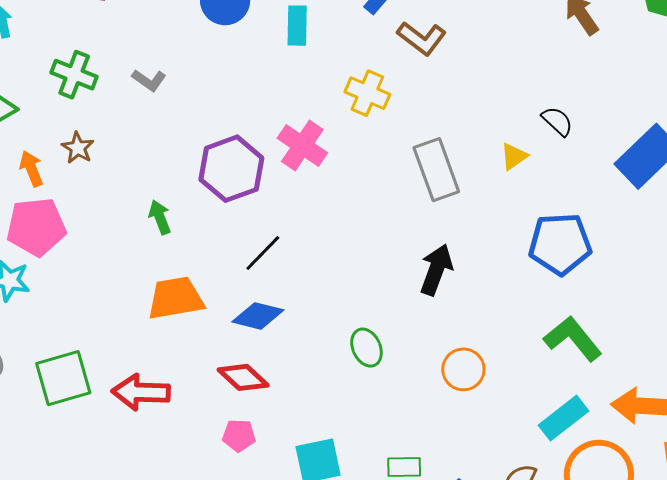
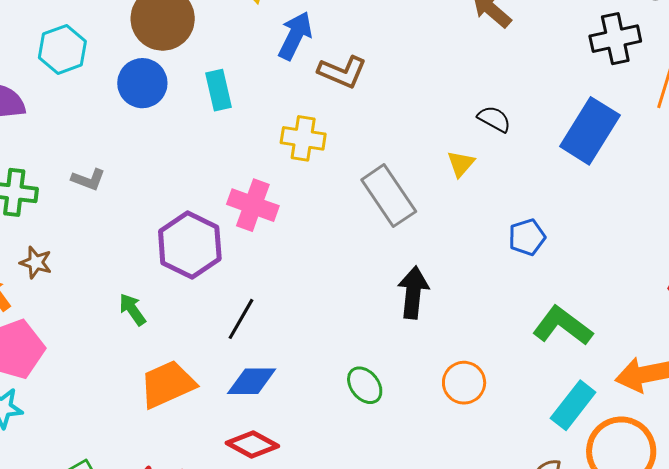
blue pentagon: (560, 244) -> (527, 237), size x0.6

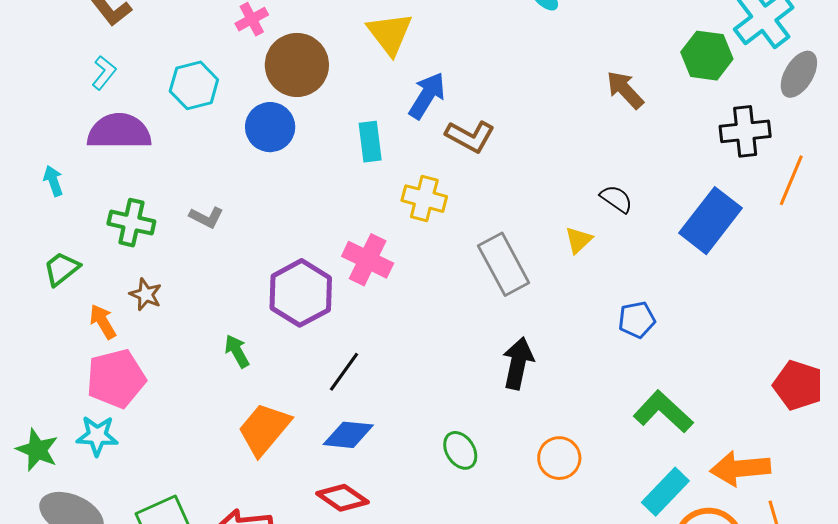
cyan rectangle: (219, 90) -> (370, 142), moved
orange trapezoid: (167, 384) -> (264, 429), turned -32

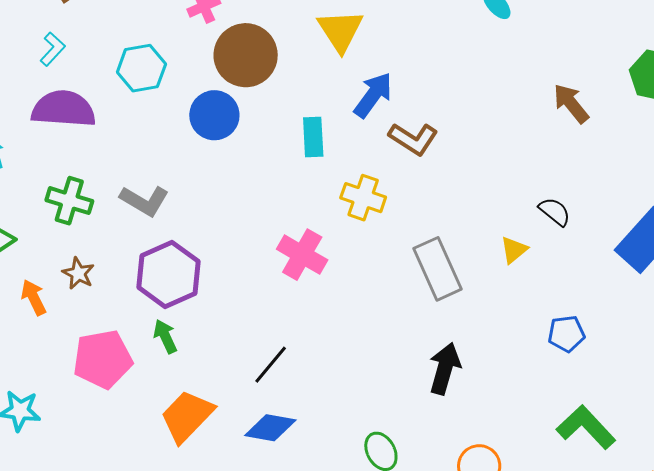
gray L-shape: (206, 217) -> (144, 201), size x1.4
purple hexagon: (301, 293) -> (168, 274), moved
pink pentagon: (116, 379) -> (103, 359), moved

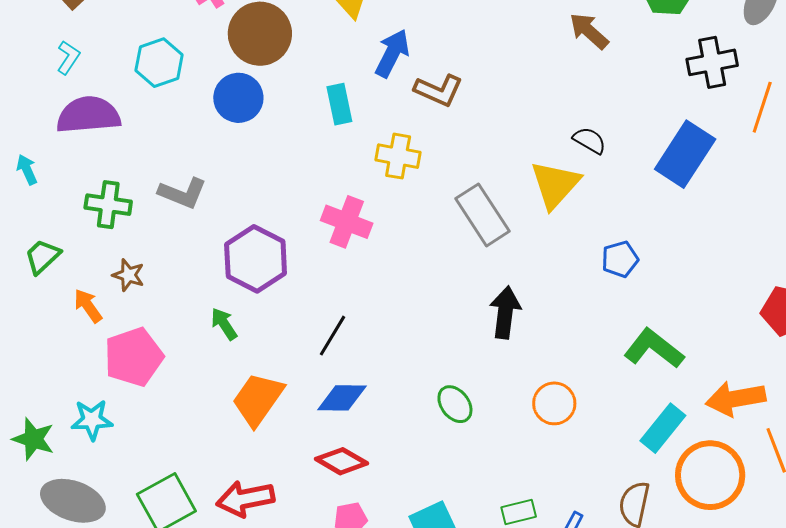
yellow triangle: (514, 250) -> (555, 185), size x1.8
purple hexagon: (168, 274) -> (256, 259), moved
pink pentagon: (103, 359) -> (134, 357), moved

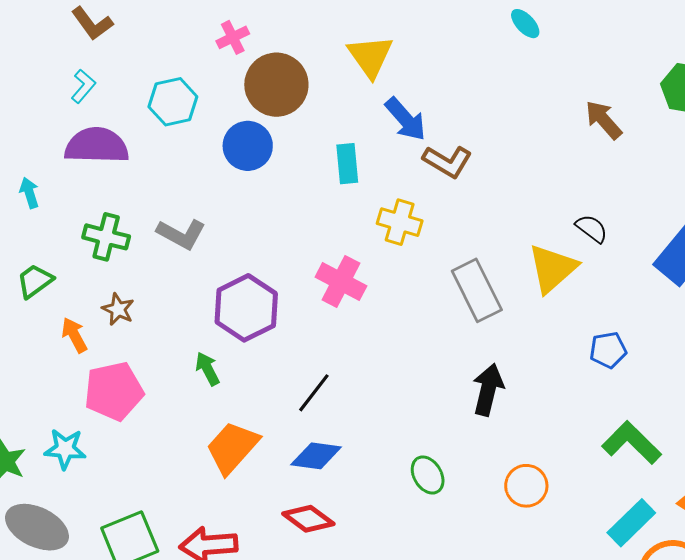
blue arrow: (392, 53) -> (406, 119), turned 105

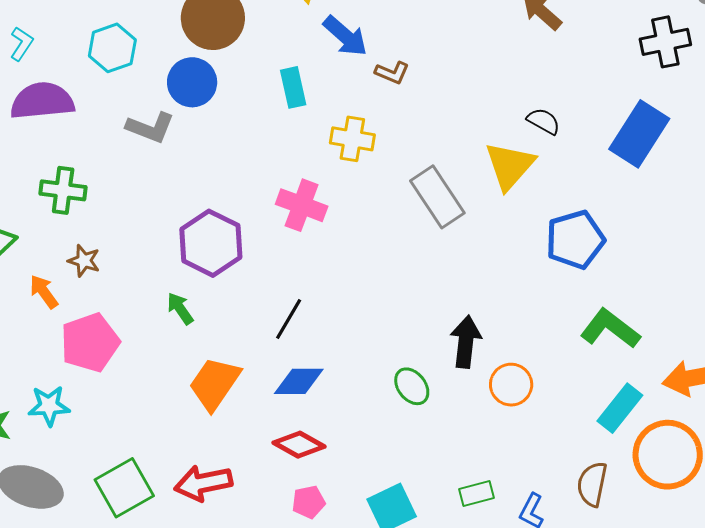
brown L-shape: (447, 161) -> (392, 73), size x0.7
gray L-shape: (181, 234) -> (150, 128), moved
blue pentagon: (608, 350) -> (575, 240), size x1.6
black arrow: (488, 390) -> (466, 342), moved

